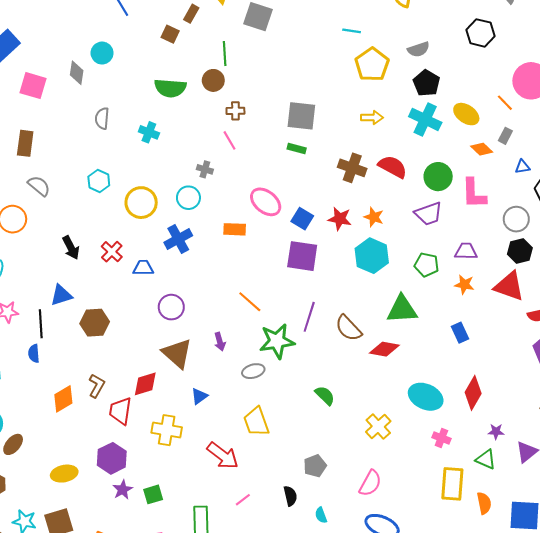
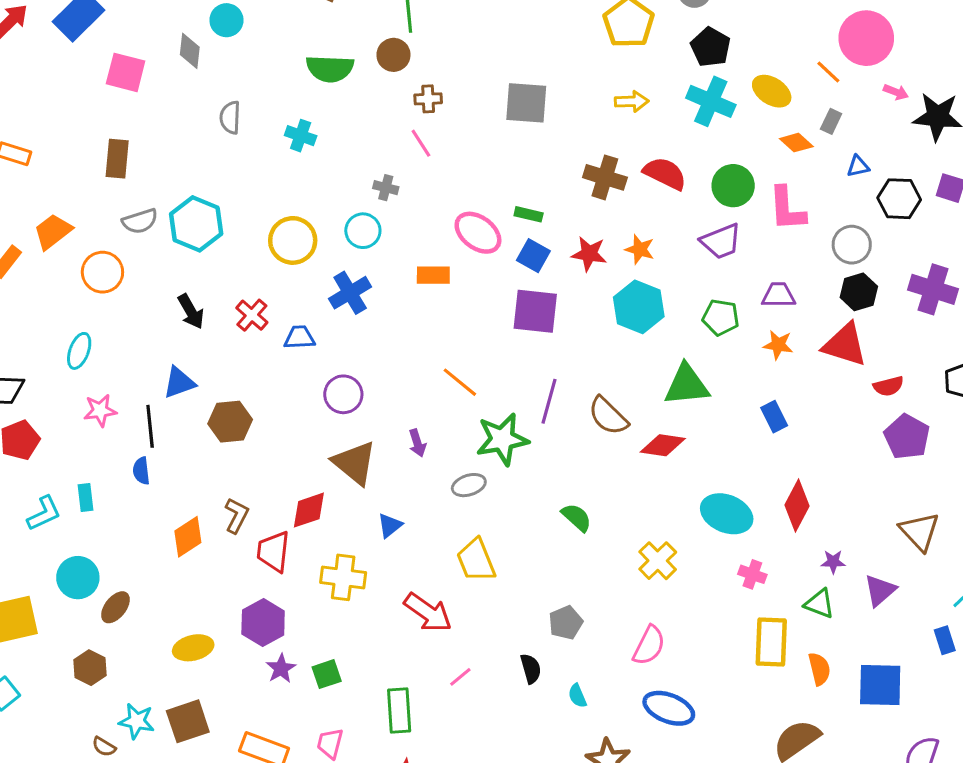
green rectangle: (297, 148) -> (529, 214), moved
cyan hexagon: (99, 181) -> (196, 224), moved, size x1.6
gray semicircle: (39, 186) -> (140, 221), turned 125

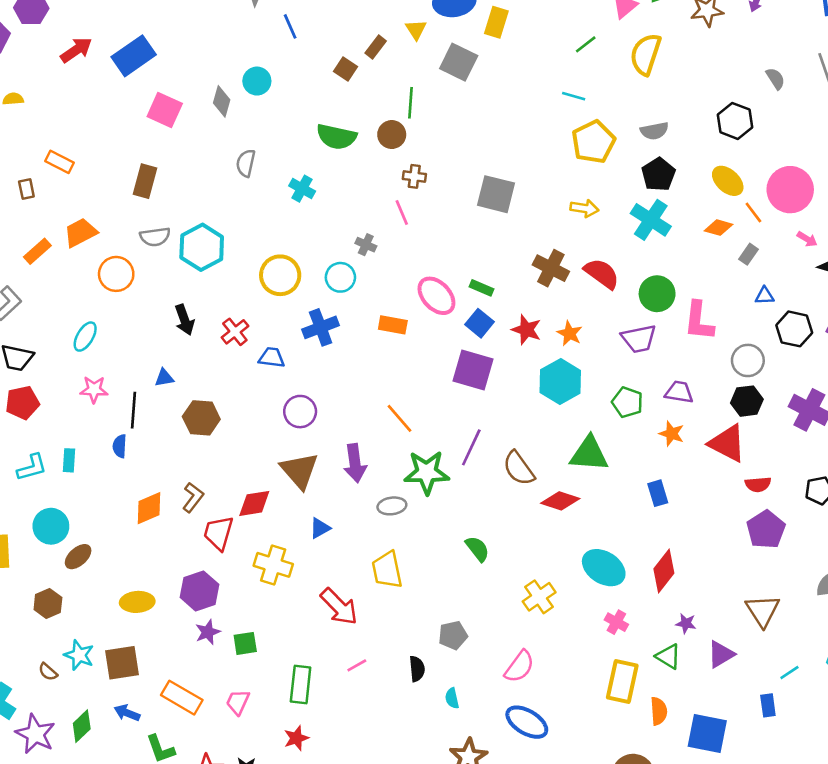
yellow ellipse: (772, 91) -> (728, 181), moved
orange diamond: (796, 143) -> (719, 228), moved, turned -36
blue triangle: (179, 383) -> (164, 378), size x0.7
purple arrow: (417, 443) -> (355, 463), size x1.6

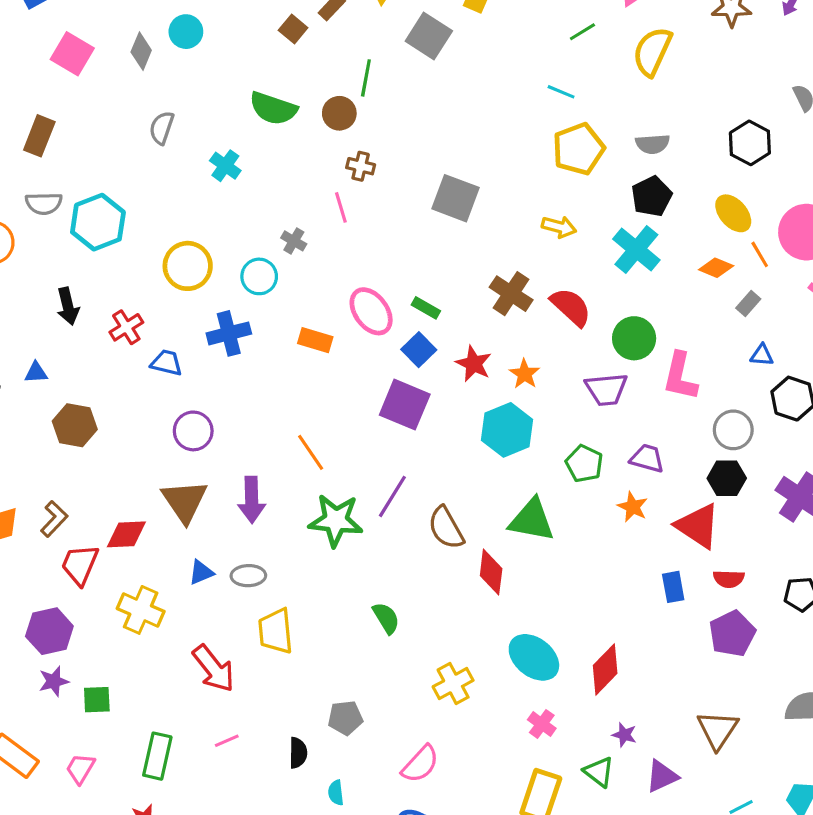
blue rectangle: (658, 493) -> (673, 587), moved
red diamond: (560, 501) -> (491, 572), turned 72
gray ellipse: (392, 506) -> (248, 576), moved

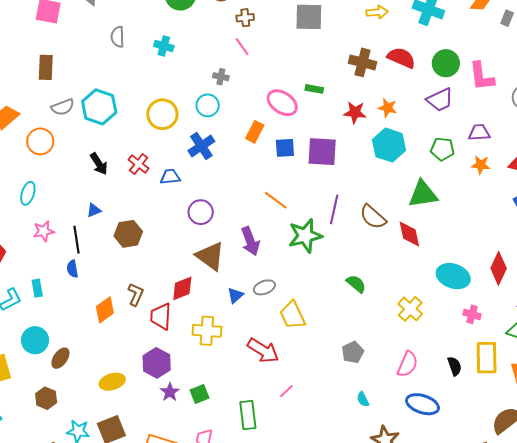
orange rectangle: (315, 340) -> (255, 132), turned -60
blue square: (419, 350) -> (285, 148), moved, turned -30
black semicircle: (298, 753) -> (455, 366), moved

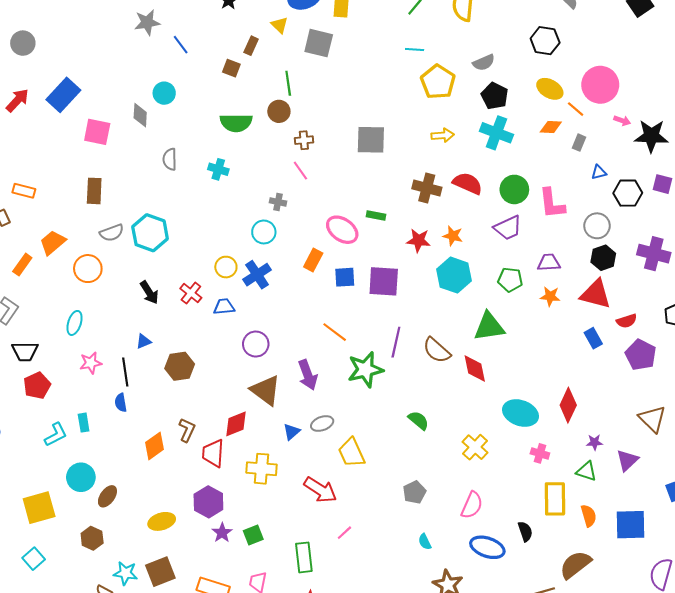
yellow circle: (162, 114) -> (226, 267), moved, size x0.7
black semicircle: (455, 366) -> (525, 531), moved

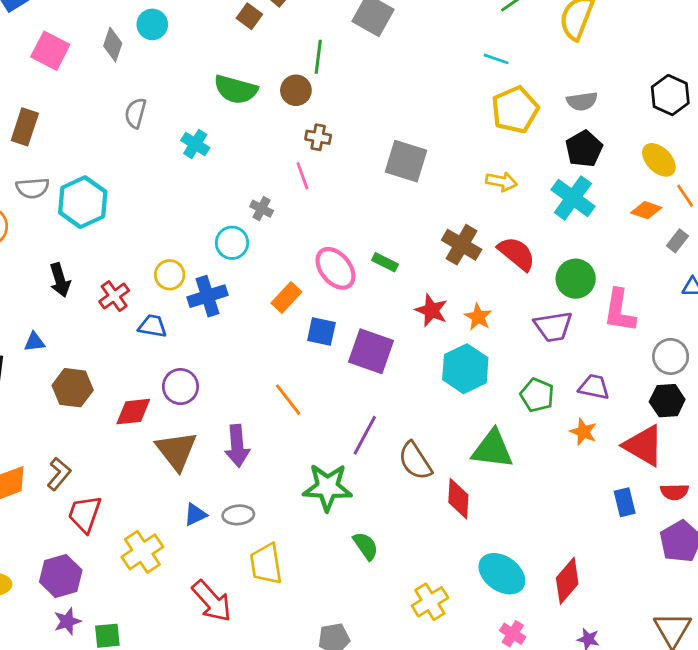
green star: (365, 370) -> (327, 487), moved
red diamond: (236, 424) -> (133, 412), moved
yellow cross: (261, 469) -> (142, 552), turned 36

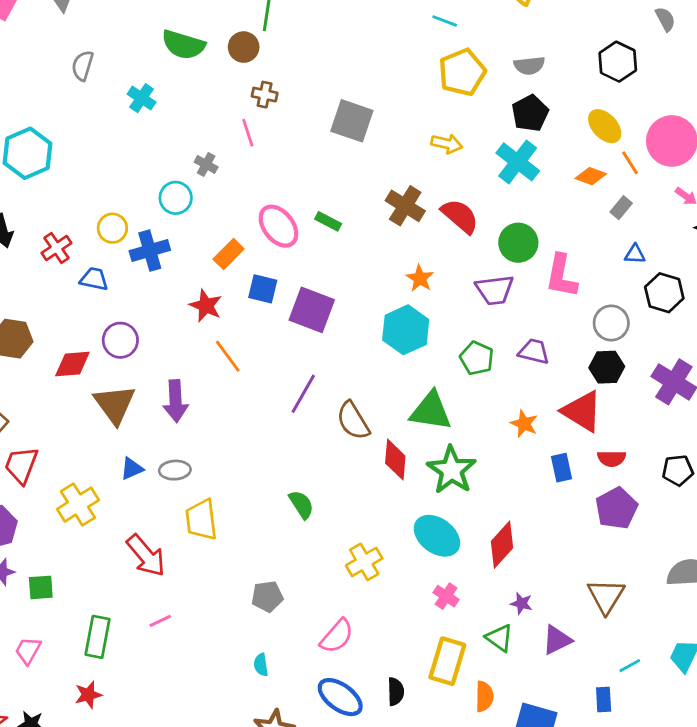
red star: (431, 310) -> (206, 306), moved
orange star: (583, 432) -> (524, 424), moved
green star: (327, 487) -> (452, 470), moved, turned 30

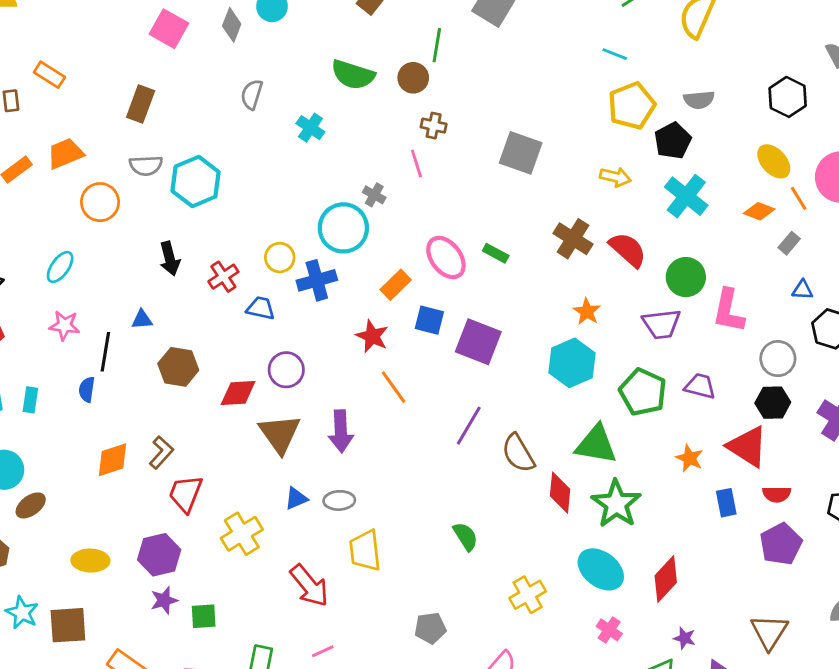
black pentagon: (530, 113) -> (673, 141), moved
cyan circle: (176, 198) -> (343, 228), size x1.5
green pentagon: (477, 358) -> (643, 392), size x1.4

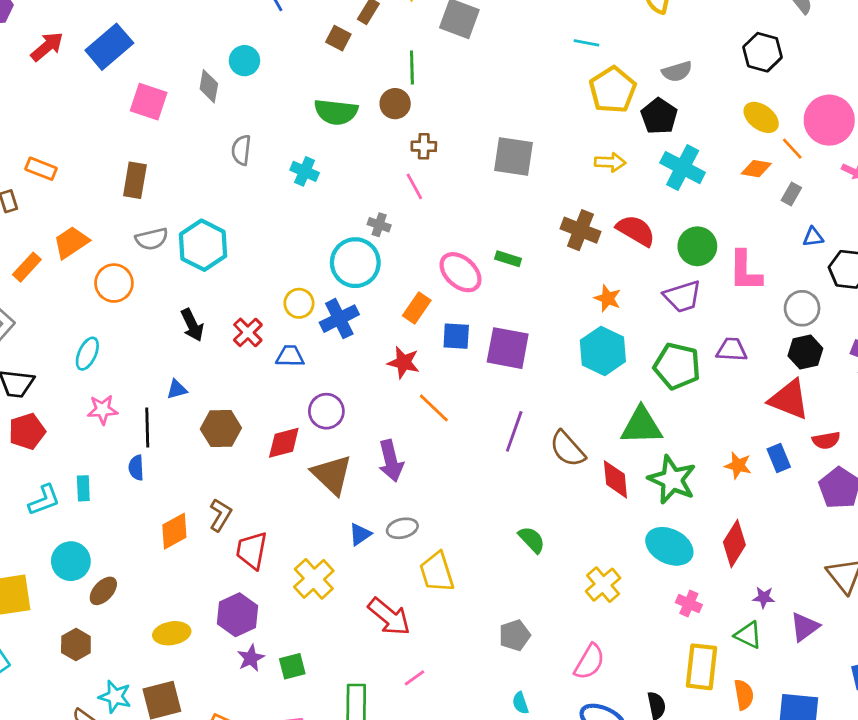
orange star: (689, 458) -> (738, 465), moved

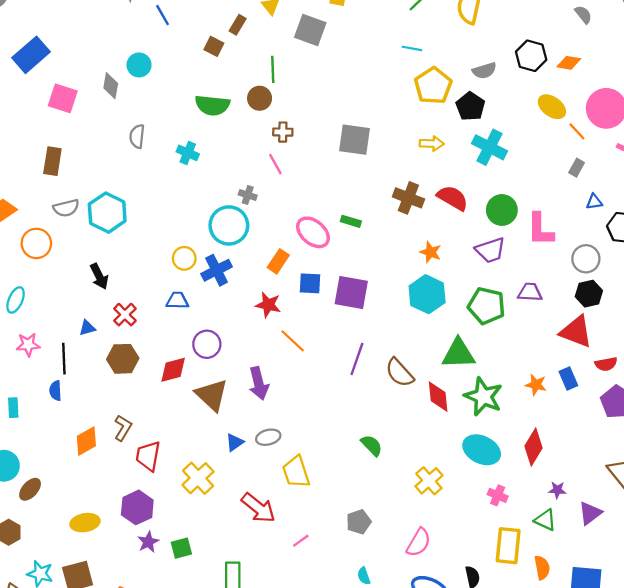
black hexagon: (763, 52) -> (531, 56), moved
orange diamond: (756, 169) -> (569, 63), moved
red cross: (248, 332) -> (125, 315), moved
pink line: (414, 678) -> (301, 541), moved

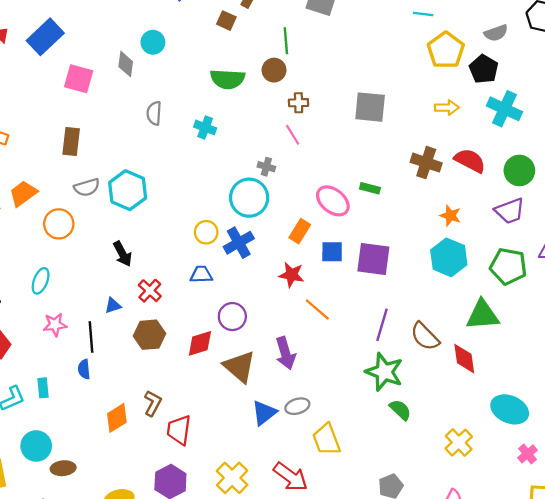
green star: (483, 397) -> (384, 372), moved
blue triangle: (235, 442) -> (264, 413), size x1.4
yellow cross: (198, 478) -> (232, 478), moved
brown ellipse: (30, 489) -> (63, 468), turned 45
pink cross: (498, 495) -> (528, 454), turned 30

